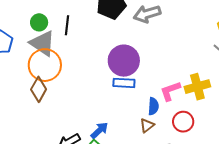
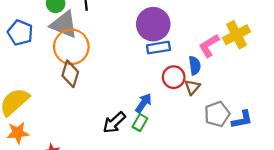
red circle: (183, 122) -> (174, 77), moved

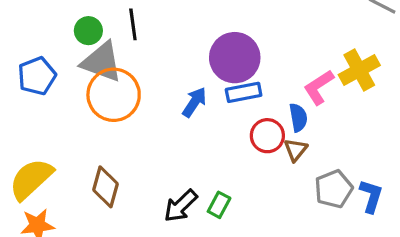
blue pentagon: (20, 33) -> (37, 76), turned 30
brown diamond: (70, 74) -> (105, 187), moved
blue arrow: (144, 103) -> (194, 102), moved
blue L-shape: (242, 120) -> (371, 196), turned -60

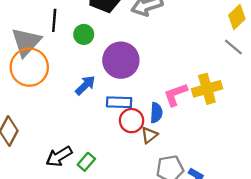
green circle: (88, 31) -> (84, 34), moved
gray triangle: (102, 62) -> (26, 42), turned 40
blue rectangle: (244, 92) -> (119, 102), moved

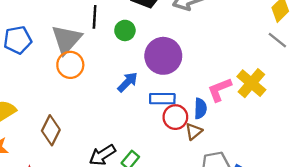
orange circle: (29, 67) -> (70, 65), size x0.7
yellow cross: (207, 89) -> (251, 83), turned -32

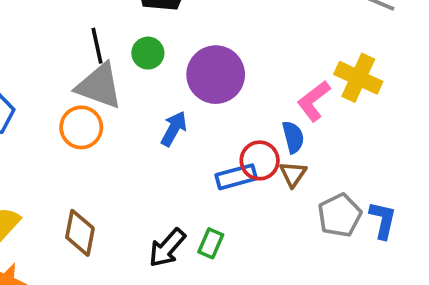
gray triangle: (67, 39) -> (99, 86), moved, turned -36
blue rectangle: (162, 99) -> (236, 177), moved

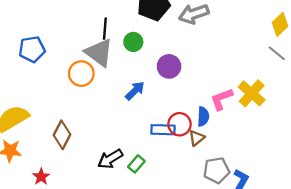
purple circle: (216, 75) -> (169, 66), size x0.7

